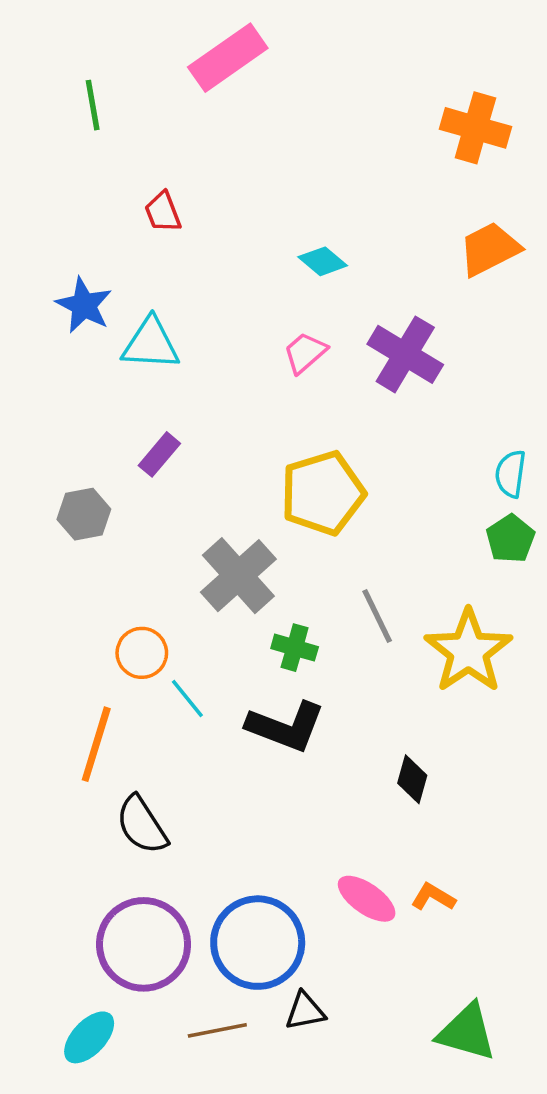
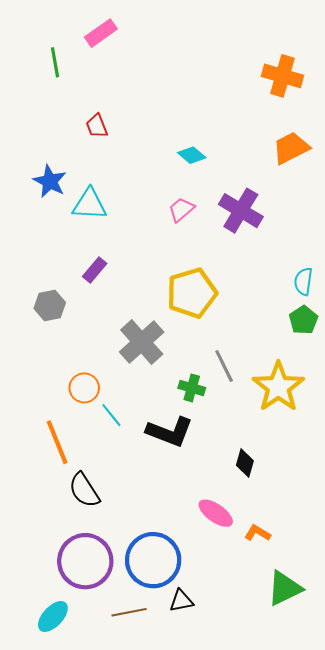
pink rectangle: (228, 58) -> (101, 33), moved, size x0.7
green cross: (295, 648) -> (192, 388), moved
orange line: (96, 744) -> (57, 442), turned -39
pink ellipse: (367, 899) -> (216, 513), moved
green triangle: (467, 1032) -> (285, 588), moved, turned -42

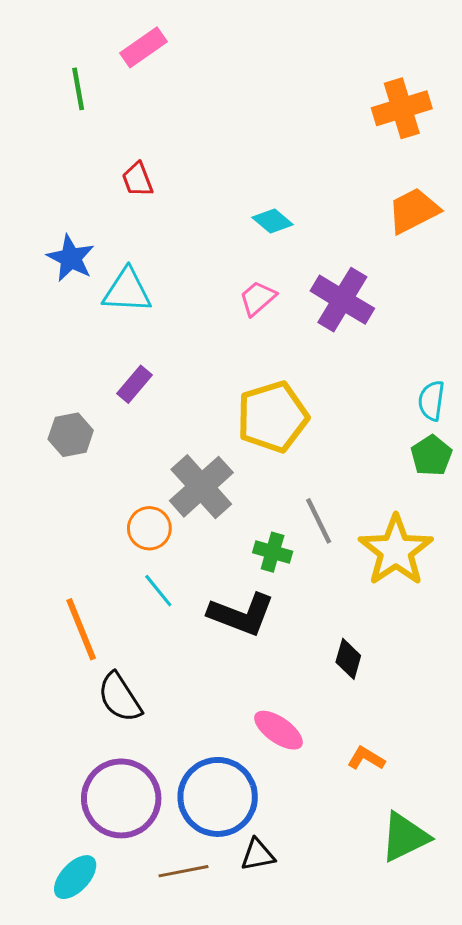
orange cross: (283, 76) -> (402, 108), turned -33
orange circle: (84, 388) -> (149, 528), moved
pink ellipse: (216, 513) -> (279, 730), moved

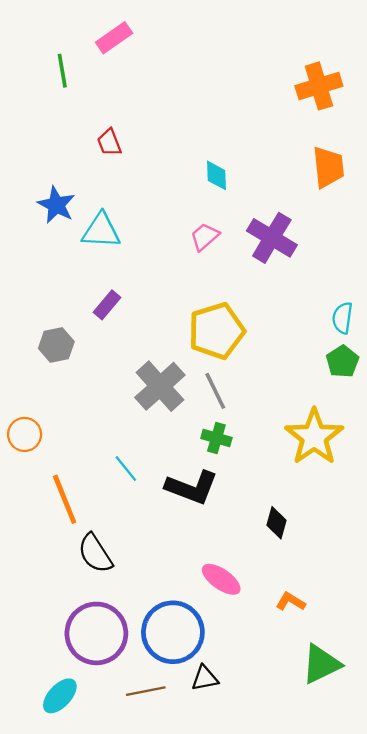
orange trapezoid: (414, 211) -> (328, 167), turned 111
cyan diamond: (273, 221) -> (216, 175), turned 48
gray line: (319, 521) -> (215, 391), moved
orange circle: (149, 528) -> (25, 434), moved

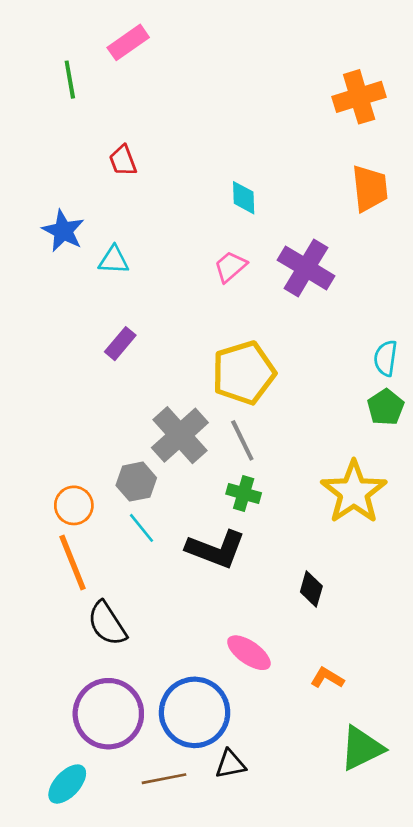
cyan triangle: (101, 231) -> (114, 260), size x0.7
gray hexagon: (56, 345) -> (136, 482), moved
orange circle: (25, 434) -> (74, 505), moved

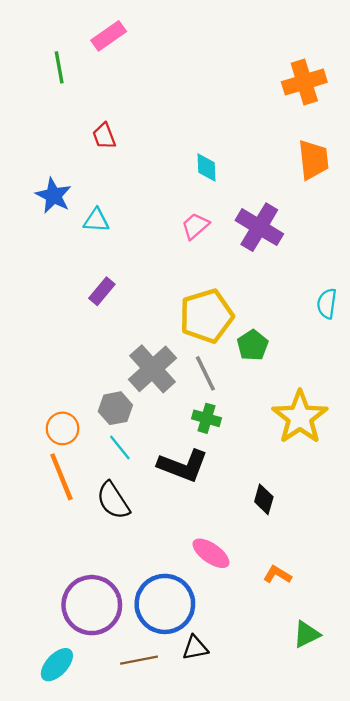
green pentagon: (386, 407) -> (253, 345), moved
black semicircle: (107, 624) -> (113, 500), moved
green triangle: (362, 748) -> (307, 634), size x0.7

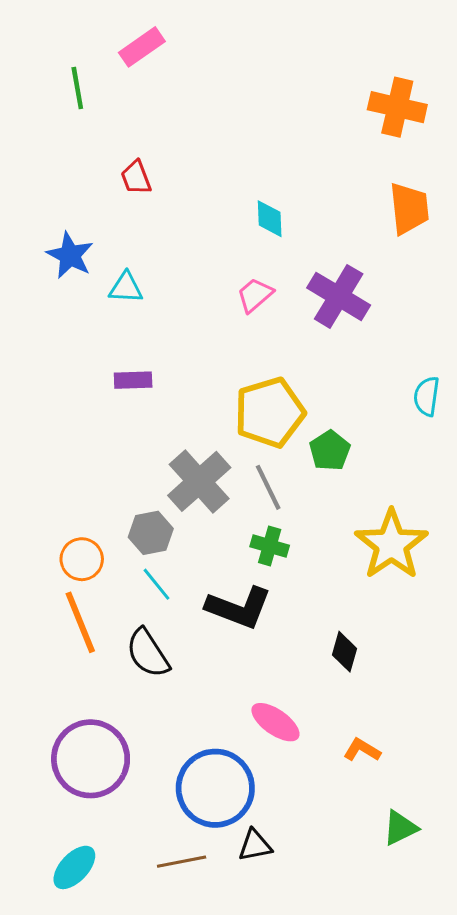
orange cross: (304, 82) -> (397, 107), turned 30
purple rectangle: (102, 291) -> (133, 380), turned 48
purple circle: (92, 605) -> (91, 759), moved

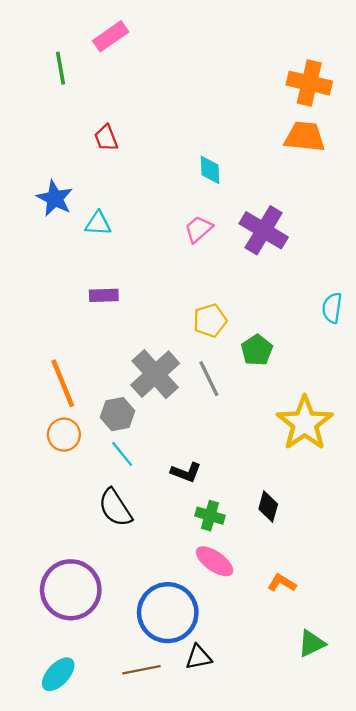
orange trapezoid: (409, 208) -> (305, 137), moved, turned -78
yellow pentagon: (270, 412) -> (210, 320), size x0.6
green cross: (270, 546) -> (210, 516), moved
black L-shape: (239, 608) -> (186, 472), size x0.6
orange line: (80, 622) -> (63, 383), moved

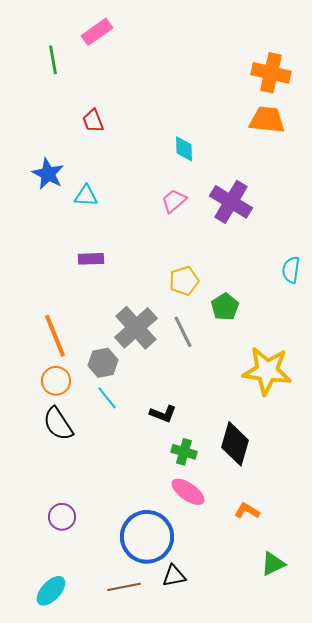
yellow star: (305, 423) -> (267, 371), turned -30
black diamond: (268, 506) -> (235, 444), size x1.6
black semicircle: (115, 508) -> (58, 424), moved
purple circle: (71, 590) -> (62, 517), size x0.5

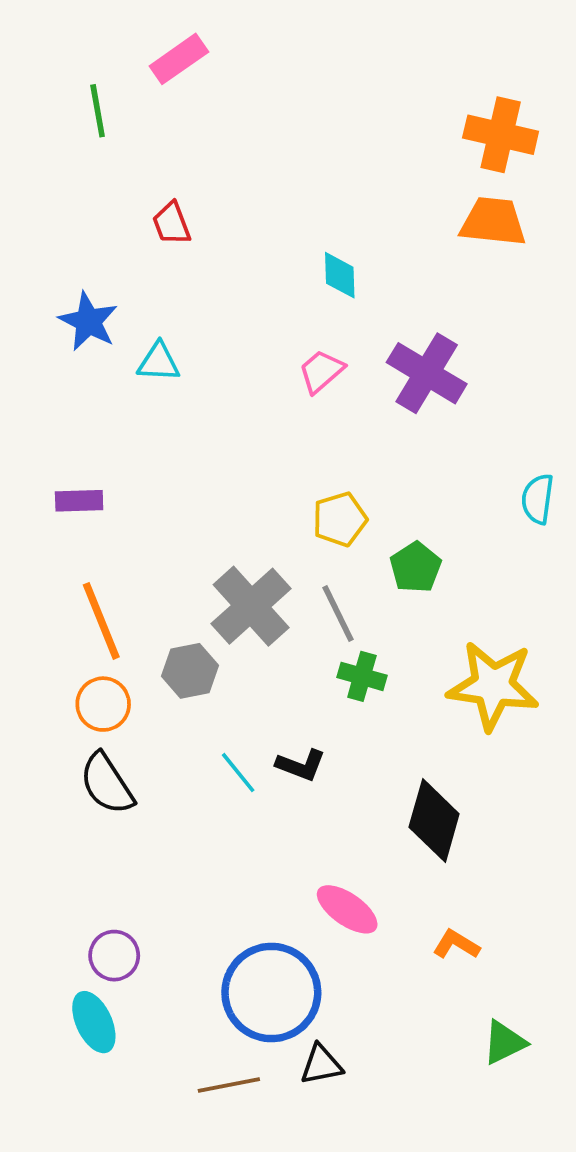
purple rectangle: (91, 259) -> (79, 501), moved
cyan line: (107, 398) -> (238, 773), moved
green cross: (184, 452) -> (362, 676), moved
cyan ellipse: (51, 591) -> (94, 1022), moved, turned -68

